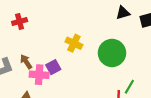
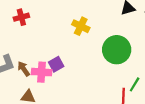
yellow cross: (74, 43) -> (81, 26), moved
brown arrow: (26, 62) -> (24, 69), moved

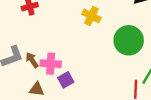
purple square: (56, 64) -> (66, 80), moved

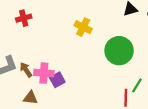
purple square: (66, 80) -> (57, 80), moved

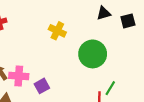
purple square: (57, 80) -> (42, 86), moved

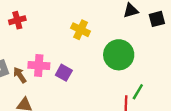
pink cross: (19, 76) -> (39, 66), moved
purple square: (42, 86) -> (64, 73), moved, turned -32

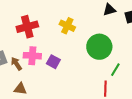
red cross: (17, 20) -> (27, 27), moved, size x1.5
green line: (138, 92) -> (115, 70), moved

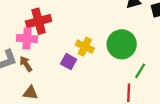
yellow cross: (67, 26) -> (85, 47), moved
pink cross: (32, 56) -> (27, 39), moved

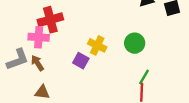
green circle: (122, 44) -> (135, 43), size x0.7
green line: (140, 71) -> (144, 77), moved

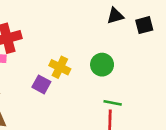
green line: (144, 77) -> (113, 103), turned 70

